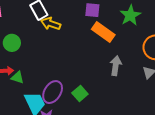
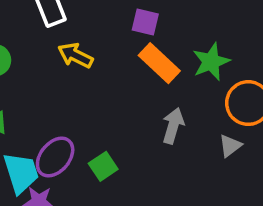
green star: (130, 15) -> (211, 62), moved
yellow arrow: (51, 24) -> (75, 55), moved

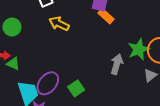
green star: (211, 62) -> (139, 49), moved
orange rectangle: (159, 63) -> (106, 16), moved, size x0.7

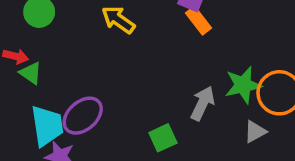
green square: (76, 88) -> (163, 138), moved

